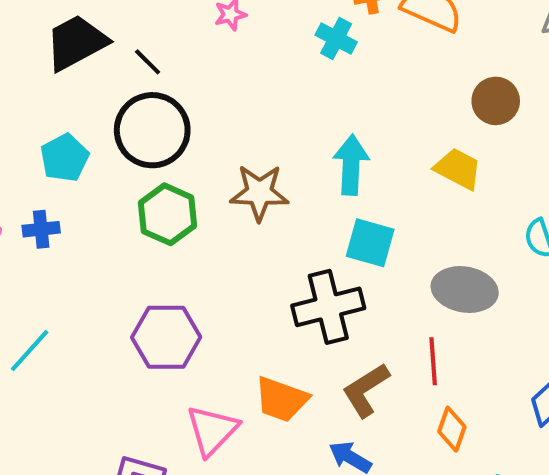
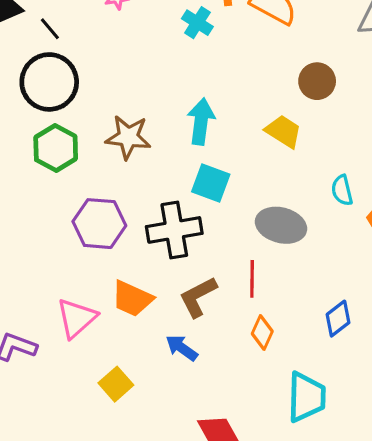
purple hexagon: (166, 337) -> (99, 224), moved

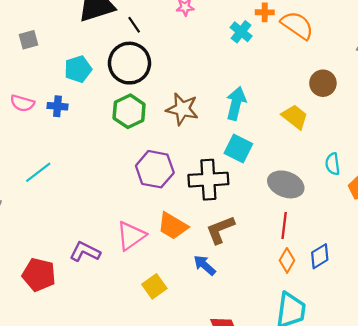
red line: (252, 279) -> (284, 226), moved
orange diamond: (262, 332) -> (287, 260), moved

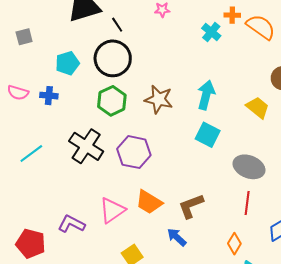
black cross: (208, 180) -> (86, 146), moved, turned 36
orange diamond: (287, 260) -> (234, 244), moved

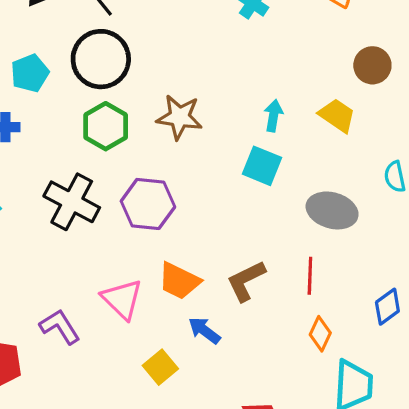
cyan arrow: (206, 95) -> (273, 116), moved, size x0.7
red line: (247, 203) -> (310, 276), moved
pink triangle: (112, 210) -> (122, 299), turned -36
purple L-shape: (71, 224) -> (60, 327), turned 36
blue arrow: (177, 237) -> (204, 330), moved

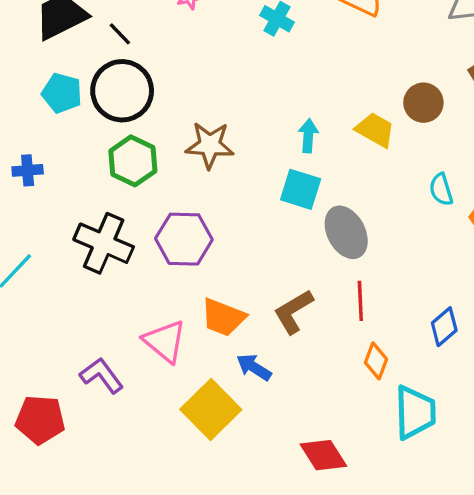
brown circle: (372, 65) -> (423, 103), moved
cyan pentagon: (30, 73) -> (62, 93), moved, turned -30
gray ellipse: (332, 210) -> (346, 232), moved, turned 51
yellow square: (160, 367) -> (211, 409), size x1.6

